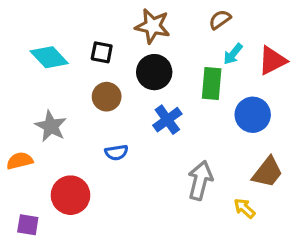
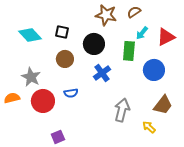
brown star: (153, 26) -> (106, 15), moved
red circle: (71, 195) -> (43, 101), moved
purple square: (28, 225) -> (58, 137), moved, turned -32

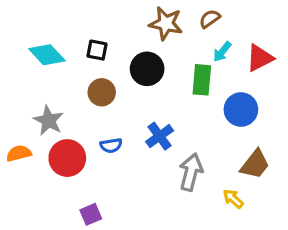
blue cross: (102, 73) -> (160, 136), moved

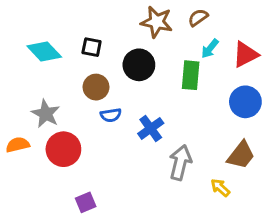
blue circle: (241, 110) -> (245, 102), moved
blue semicircle: (111, 145) -> (111, 115), moved

